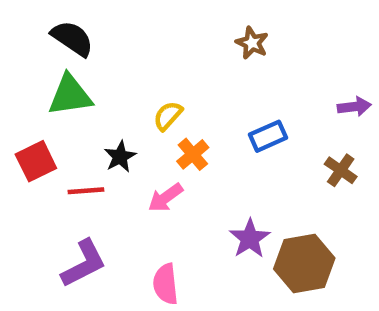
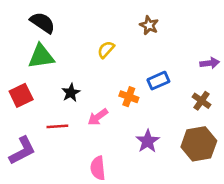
yellow semicircle: (168, 116) -> (106, 50), moved
orange cross: (193, 154) -> (129, 97), moved, turned -30
red line: (86, 191) -> (57, 126), moved
purple L-shape: (84, 264) -> (22, 151), moved
brown hexagon: (304, 264) -> (199, 144), moved

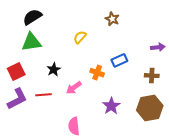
black semicircle: (43, 23) -> (32, 17), turned -66
brown cross: (202, 101) -> (152, 76), turned -32
purple L-shape: (22, 151) -> (17, 99), moved

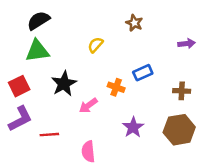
purple arrow: (158, 47) -> (187, 44), moved
black star: (54, 70) -> (64, 84), size x1.5
red line: (43, 95) -> (49, 135), moved

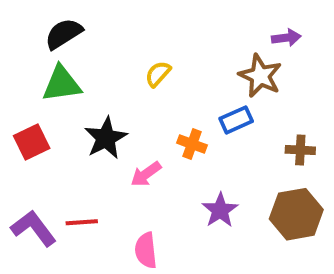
brown star: (134, 23) -> (260, 76), moved, size x1.5
purple arrow: (187, 44) -> (286, 38), moved
purple L-shape: (20, 119) -> (34, 228), moved, turned -100

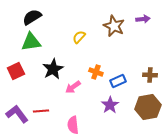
brown star: (260, 76) -> (114, 26), moved
blue rectangle: (236, 120) -> (118, 81), moved

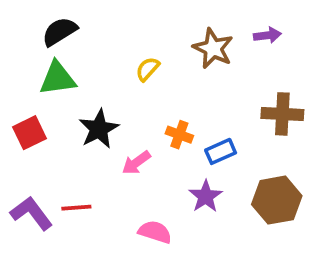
brown cross: (150, 75) -> (282, 114), moved, size x1.5
pink semicircle: (73, 125) -> (155, 232), moved, turned 114

